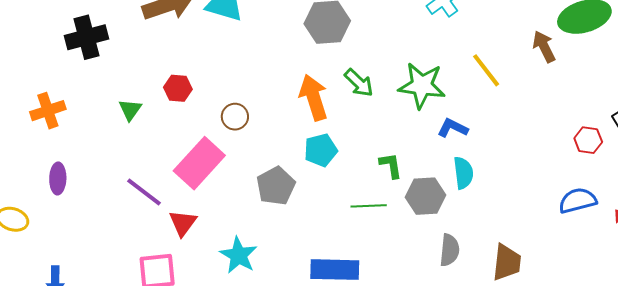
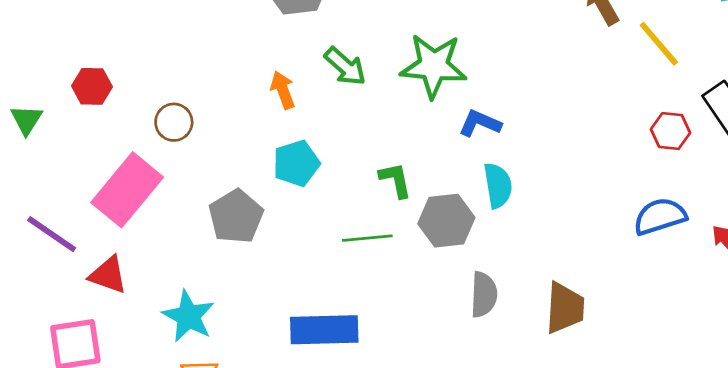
yellow line: (486, 70) -> (659, 44), moved
orange arrow: (314, 97) -> (283, 90), size x0.6
red triangle: (183, 223) -> (108, 275), turned -44

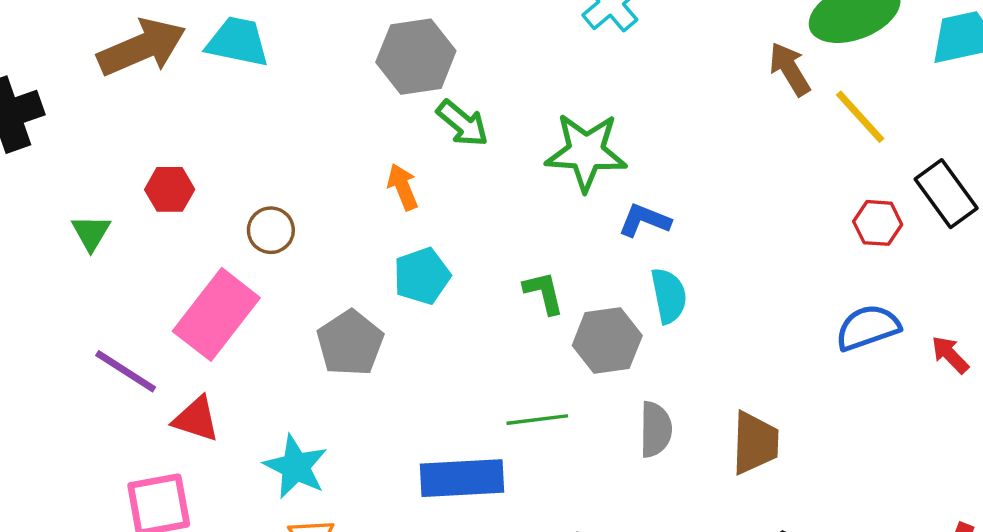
green arrow: (345, 66) -> (462, 123), moved
green line: (367, 238) -> (537, 420), moved

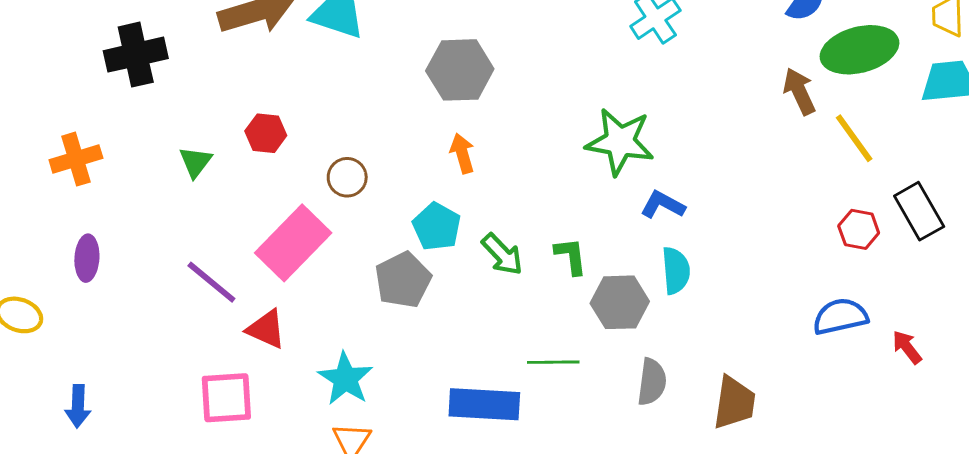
gray hexagon: (416, 57) -> (460, 70), moved
green arrow: (462, 123) -> (502, 254), moved
cyan pentagon: (422, 276) -> (437, 227), moved, turned -30

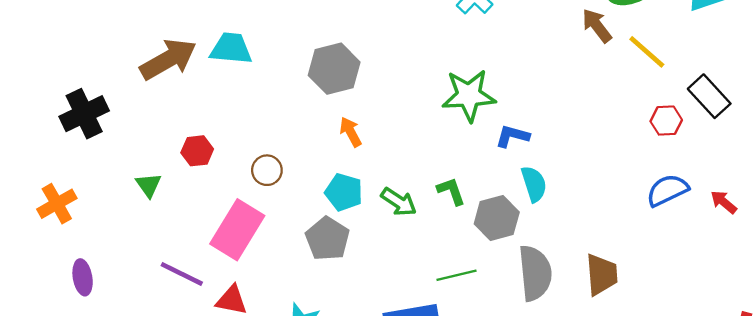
gray semicircle: (652, 382) -> (535, 273), size x1.5

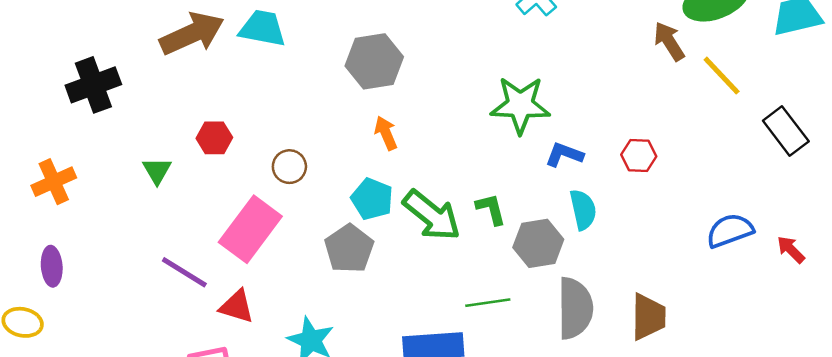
red hexagon: (666, 121) -> (639, 156), moved
green arrow: (399, 202) -> (432, 215), size x1.5
purple ellipse: (83, 277) -> (52, 266), moved

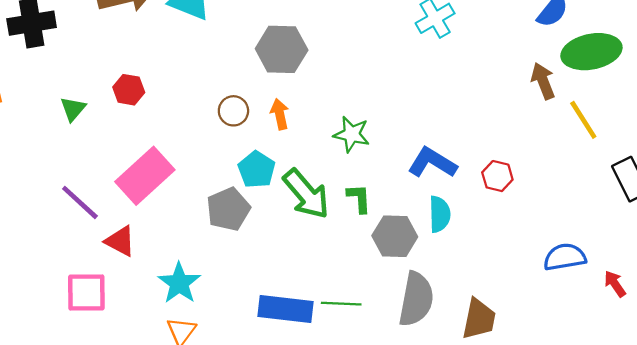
green star: (520, 105) -> (352, 134), moved, size x0.7
blue L-shape: (564, 155) -> (432, 163), size x1.4
brown circle: (289, 167) -> (233, 111), moved
green line: (488, 303) -> (341, 304), moved

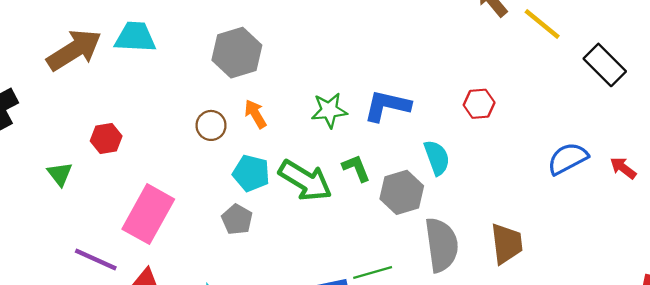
blue L-shape: (432, 163) -> (387, 106), moved
gray pentagon: (228, 209) -> (237, 219), size x0.7

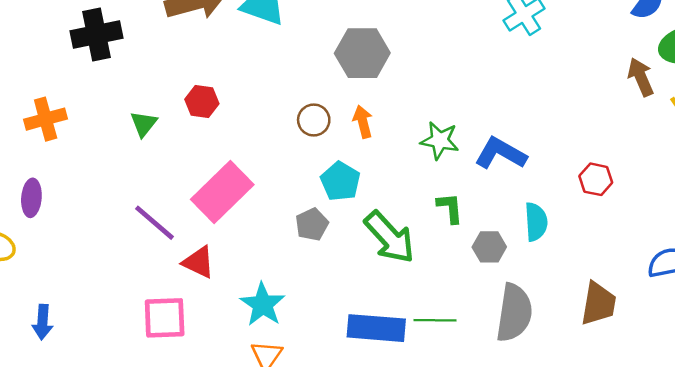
green arrow: (305, 181) -> (390, 237), moved
gray hexagon: (402, 192) -> (489, 247), size x0.7
brown trapezoid: (507, 244) -> (598, 304), moved

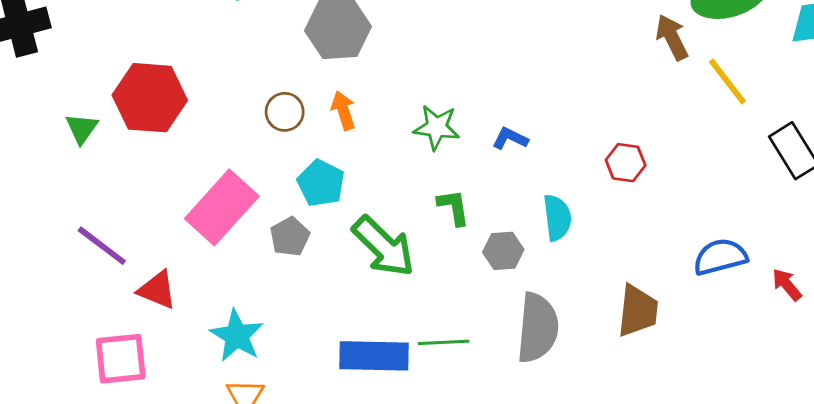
red hexagon: (202, 101) -> (150, 98), size x1.8
blue L-shape: (501, 153) -> (510, 138), size x0.6
pink rectangle: (222, 192) -> (222, 207), moved

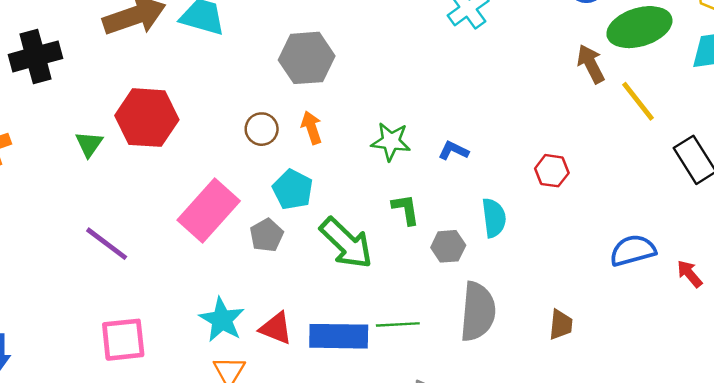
red triangle: (157, 290) -> (276, 328), moved
brown trapezoid: (638, 311) -> (561, 325), moved, size x0.7

